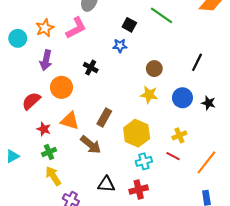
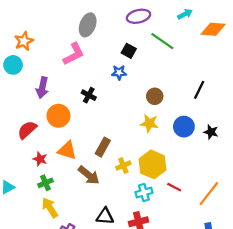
orange star: (45, 28) -> (24, 41), moved
yellow hexagon: (137, 133) -> (153, 164), moved
yellow cross: (179, 135) -> (123, 166), moved

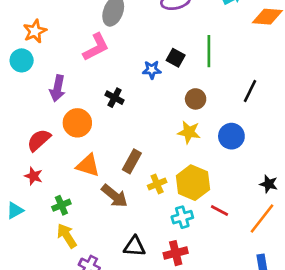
green line: (162, 41) -> (209, 51), moved, turned 55
black square: (129, 51) -> (176, 58), moved
black star: (211, 132) -> (269, 184), moved
red star: (40, 159) -> (34, 176), moved

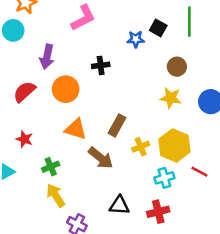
black cross: (115, 98) -> (101, 65), turned -35
red semicircle: (39, 140) -> (24, 92), moved

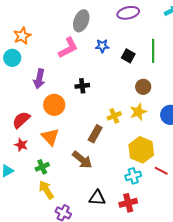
blue star: (136, 39) -> (102, 46), moved
red semicircle: (24, 92) -> (21, 120), moved
yellow star: (171, 98) -> (138, 112), turned -30
orange triangle: (76, 129) -> (50, 137), moved, turned 30
yellow cross: (141, 147) -> (114, 116), moved

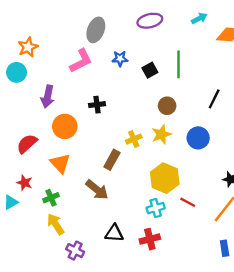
black square: (128, 56) -> (150, 70), turned 32
red star: (21, 145) -> (25, 183), moved

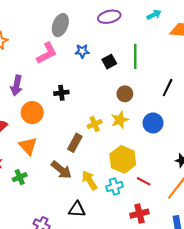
yellow arrow: (56, 224) -> (89, 180), moved
red cross: (150, 239) -> (139, 214), moved

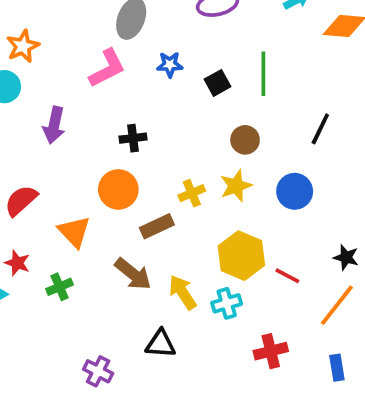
orange circle: (32, 113) -> (118, 189), moved
brown rectangle: (75, 143) -> (157, 226), turned 36
red line: (144, 181) -> (287, 276), moved

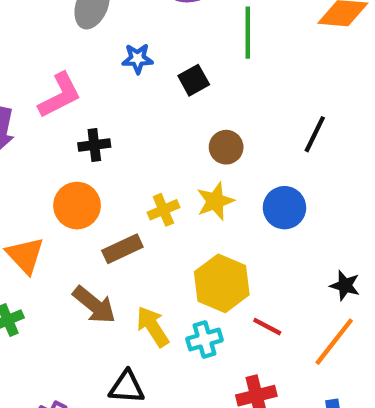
pink L-shape: (107, 68) -> (60, 95), moved
green line: (263, 74) -> (248, 33), moved
red line: (287, 276) -> (267, 327), moved

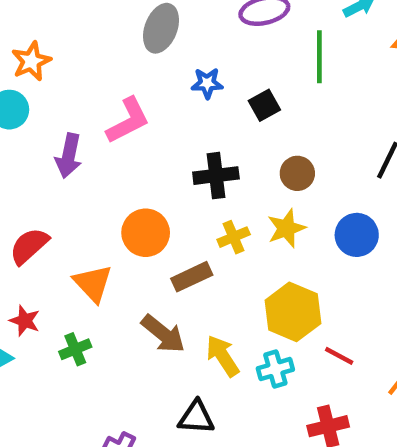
black cross: (94, 145) -> (216, 176), moved, size x1.4

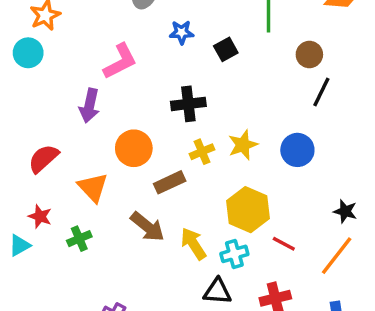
purple arrow: (69, 156) -> (89, 106), moved
brown circle: (297, 173) -> (309, 55), moved
black triangle: (196, 417) -> (217, 291), moved

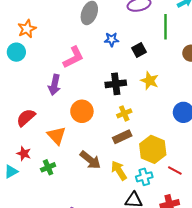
yellow star: (243, 145) -> (150, 81), moved, turned -30
brown rectangle: (170, 182) -> (122, 137), moved

